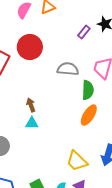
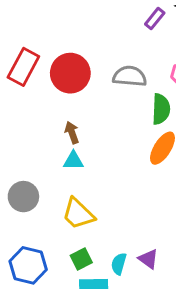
red circle: (30, 47) -> (70, 73), moved
yellow trapezoid: (77, 161) -> (78, 214), moved

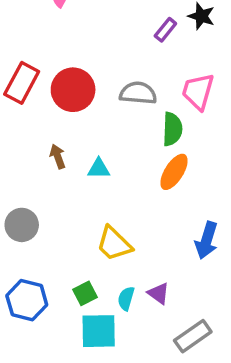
brown arrow: (72, 133) -> (58, 156), moved
cyan triangle: (73, 161) -> (99, 168), moved
yellow trapezoid: (78, 214) -> (114, 244), moved

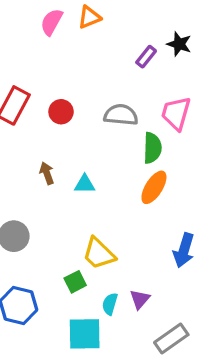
red circle: (73, 90) -> (61, 112), size x0.6
green square: (85, 293) -> (75, 282), moved
purple triangle: (159, 293) -> (140, 299), turned 35

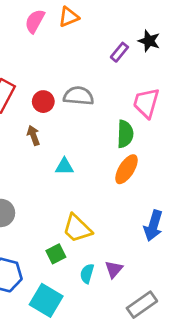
gray semicircle: (121, 115) -> (79, 96), moved
brown arrow: (47, 173) -> (33, 135), moved
cyan square: (85, 334) -> (46, 300), moved, turned 32

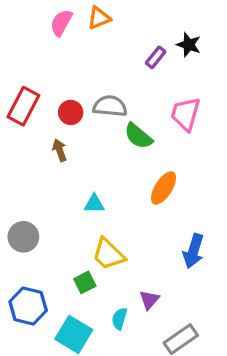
green semicircle: (125, 134) -> (138, 136), moved, turned 128
cyan triangle: (64, 166) -> (94, 204), moved
cyan semicircle: (87, 274) -> (119, 319), moved

